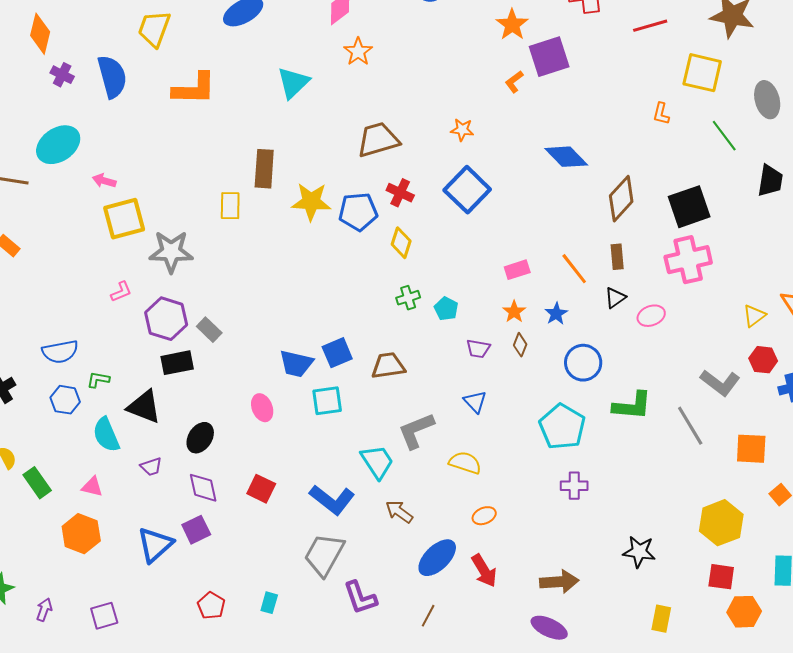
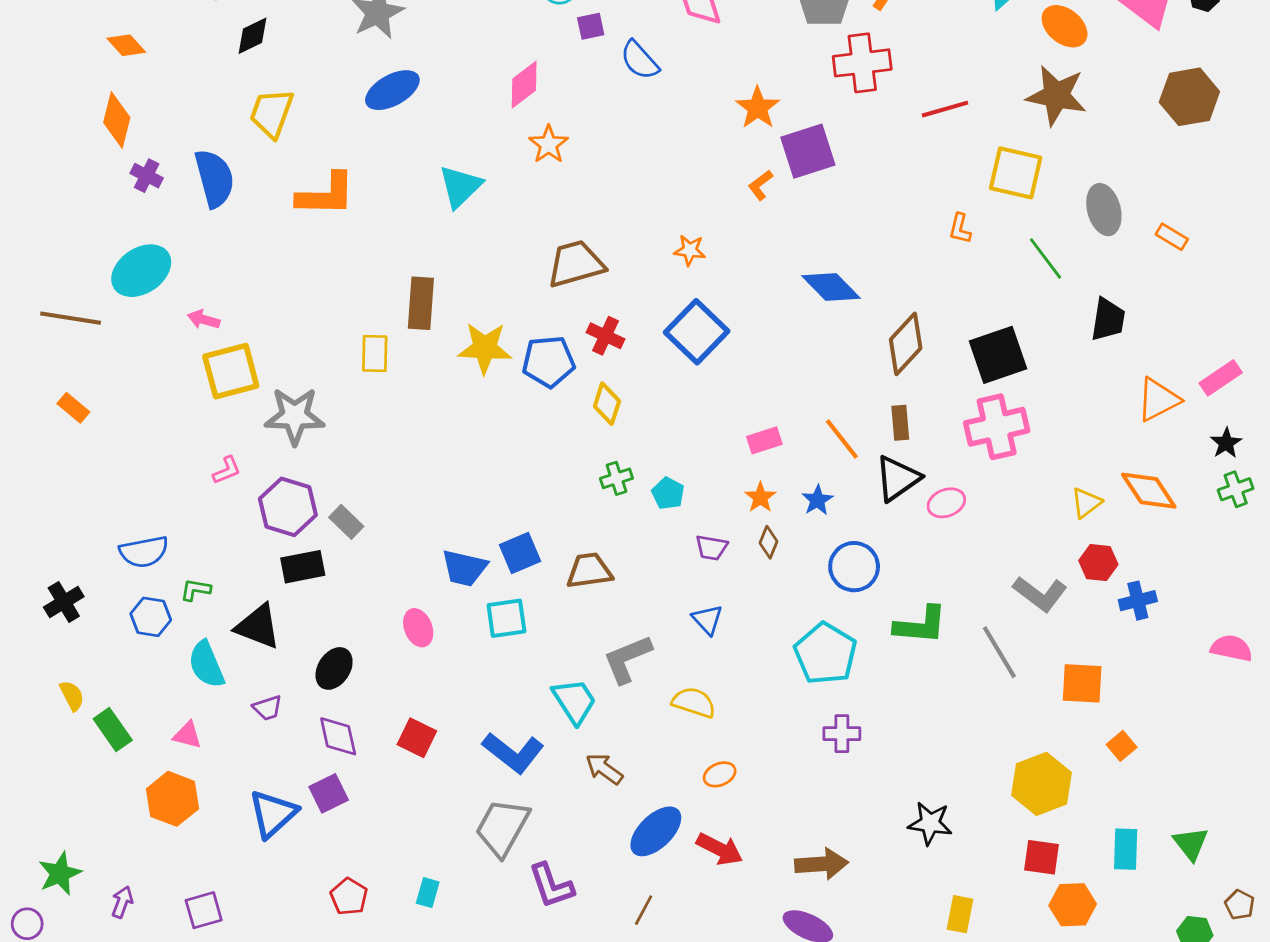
black triangle: (615, 298) -> (898, 478), size x1.6
red arrow: (484, 571) -> (720, 849), turned -32

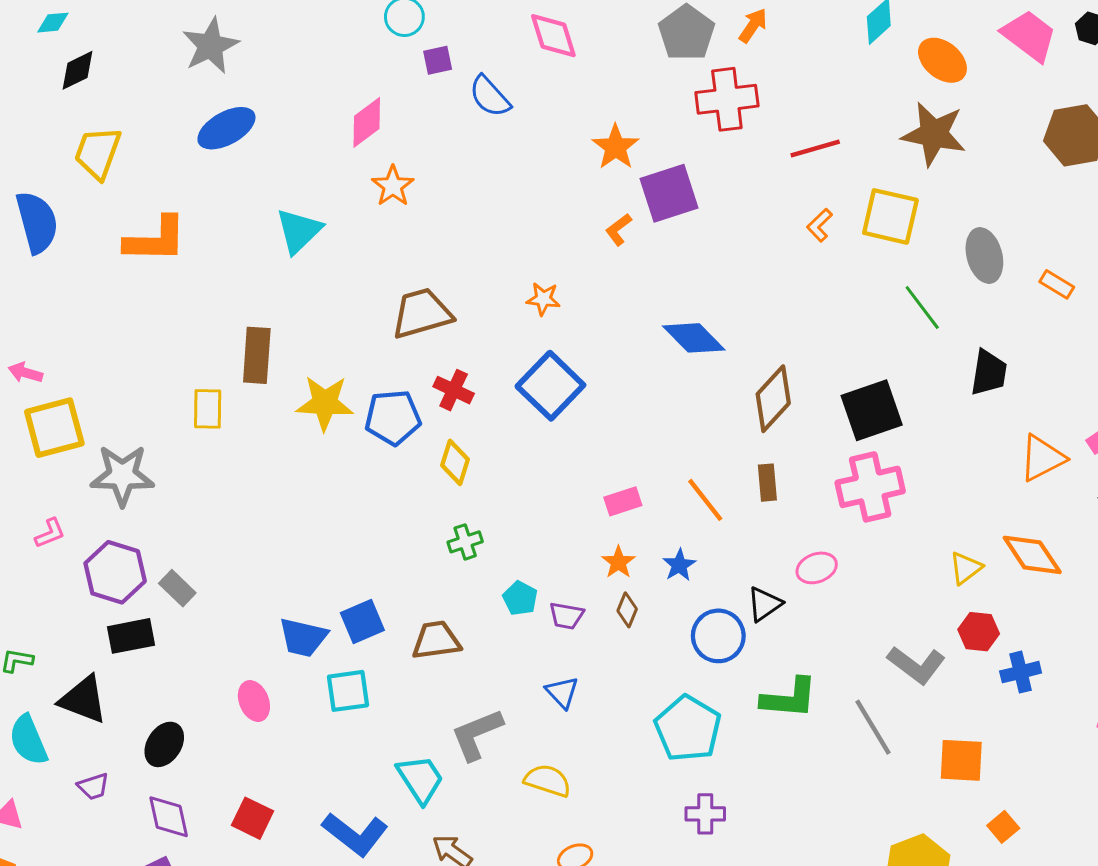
orange L-shape: (960, 229) -> (820, 225), moved, turned 32
black triangle: (898, 478) -> (765, 604), moved, size x0.7
cyan pentagon: (668, 493) -> (520, 598), moved

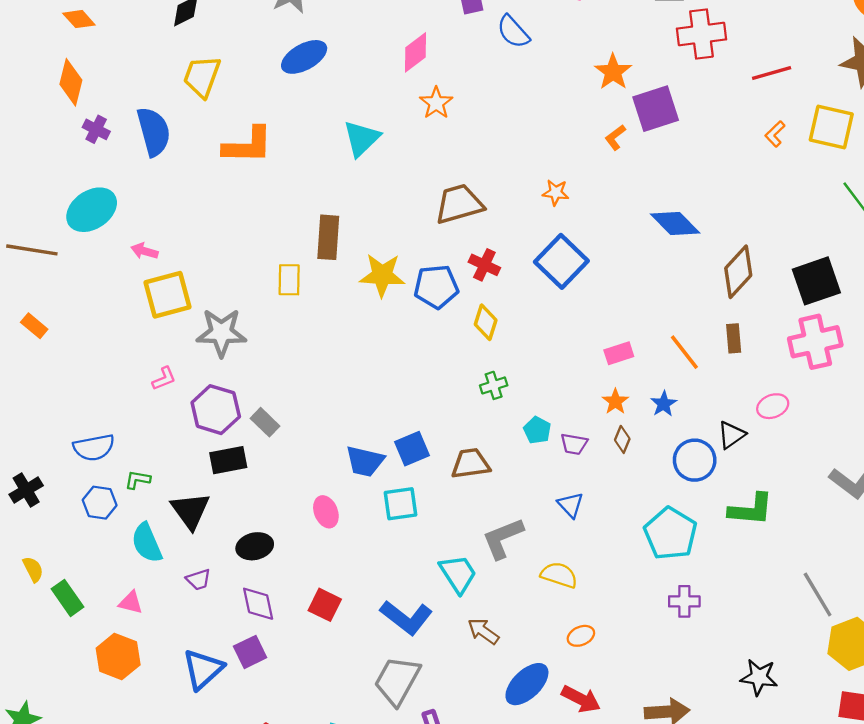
black triangle: (83, 700) -> (190, 511), turned 33
gray line: (873, 727) -> (818, 594), moved
black ellipse: (164, 744) -> (255, 546), turned 44

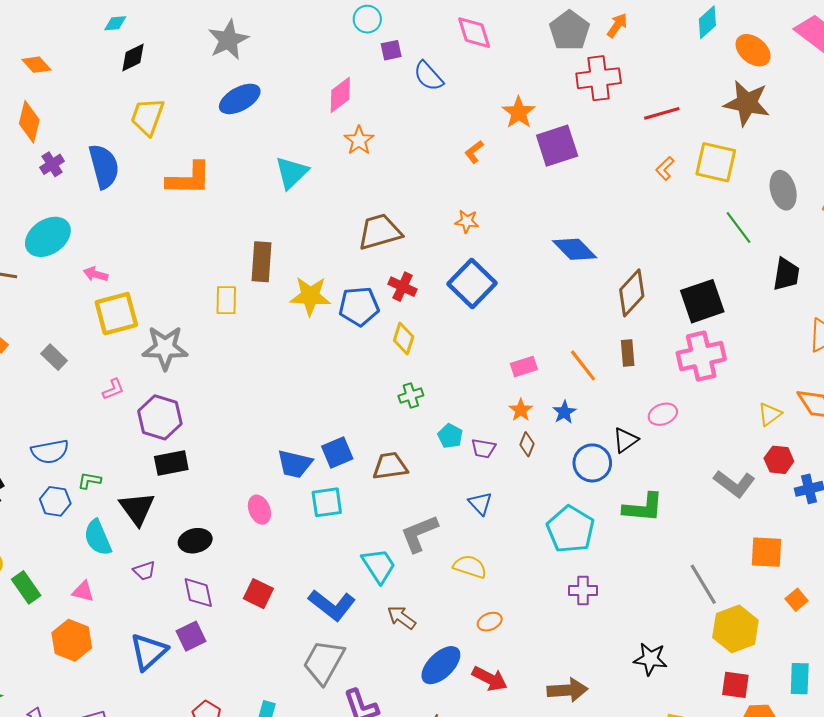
purple cross: (96, 129) -> (52, 164), turned 30
orange L-shape: (615, 137) -> (474, 152), moved
gray rectangle: (265, 422) -> (54, 357), moved

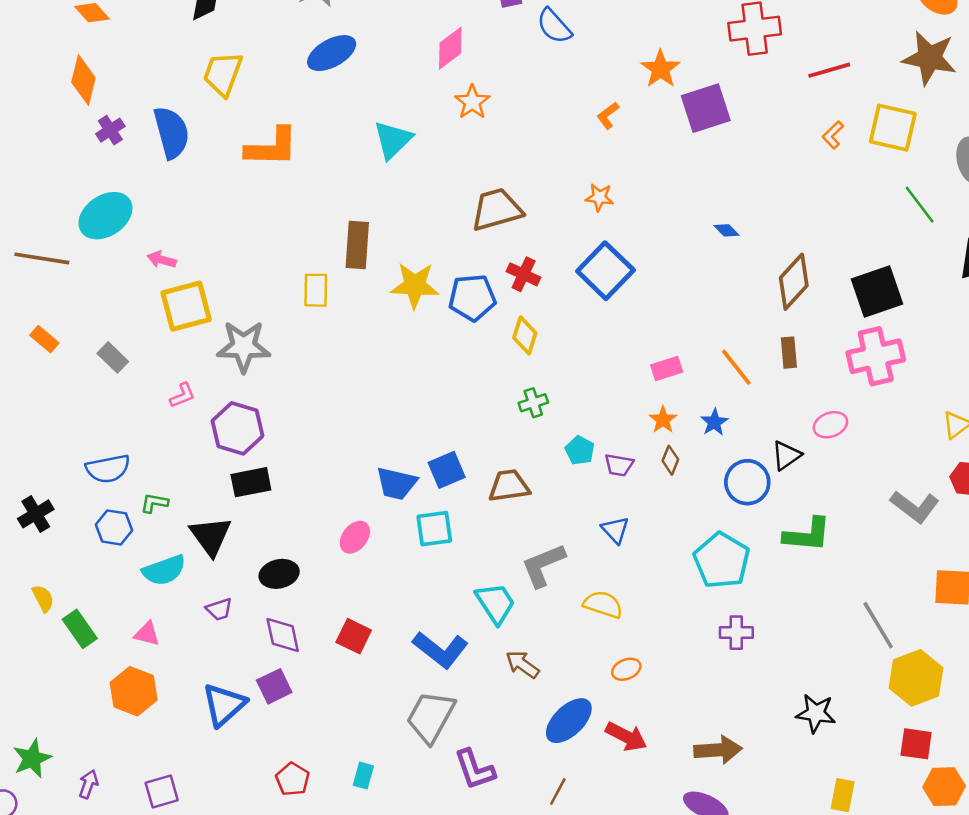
blue diamond: (575, 249) -> (727, 230), size x0.5
pink ellipse: (259, 510) -> (355, 537), turned 60
cyan semicircle: (98, 538) -> (164, 570), turned -87

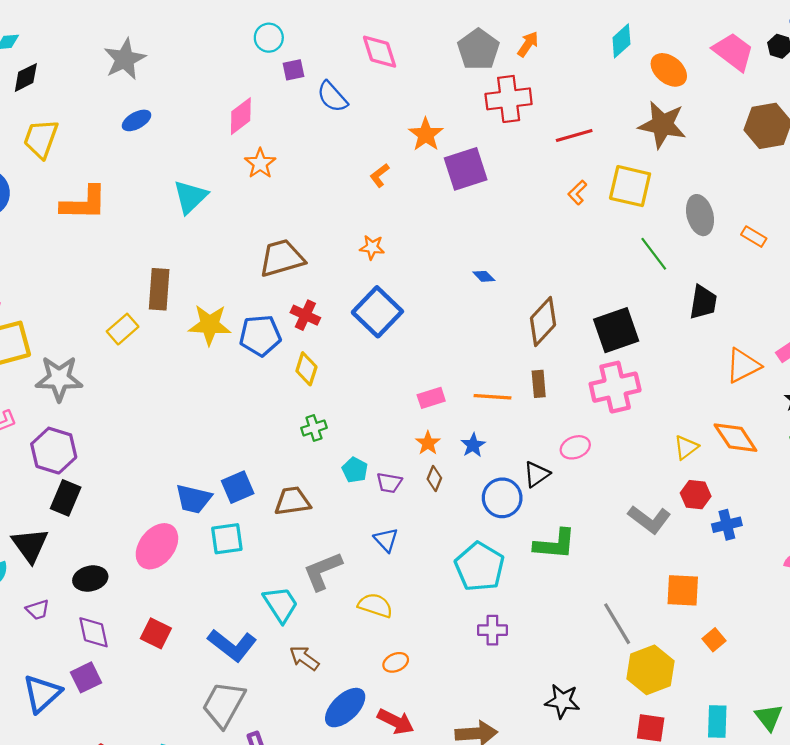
blue ellipse: (332, 53) -> (137, 120), size x0.7
yellow rectangle: (316, 290) -> (123, 329), turned 48
orange line: (736, 367) -> (492, 397), turned -48
black rectangle: (251, 482) -> (66, 498), turned -56
pink ellipse: (355, 537) -> (157, 546), size x1.6

